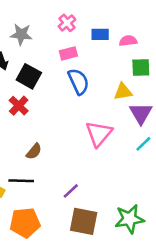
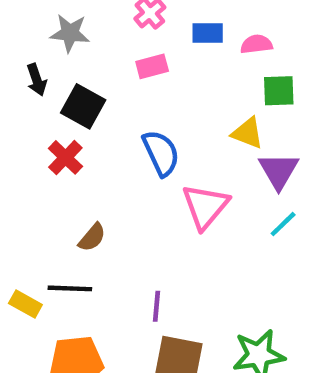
blue semicircle: (78, 81) -> (161, 153), moved
yellow triangle: (123, 92) -> (248, 133), turned 30
purple line: (71, 191) -> (156, 306), turned -42

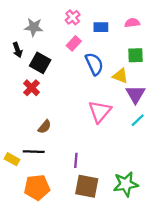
pink semicircle: (256, 44) -> (132, 23), moved
pink rectangle: (152, 66) -> (74, 43), turned -32
blue semicircle: (161, 153) -> (94, 64), moved

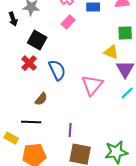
black arrow: (17, 50) -> (13, 19), moved
blue semicircle: (94, 64) -> (57, 70), moved
yellow rectangle: (12, 159) -> (11, 138), moved

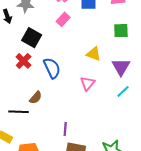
yellow triangle: (111, 52) -> (94, 54), moved
pink triangle: (92, 85) -> (87, 83), size x0.7
black line: (31, 122) -> (18, 112), moved

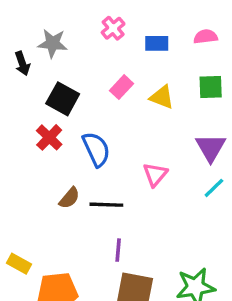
pink rectangle: (63, 19) -> (121, 87), moved
yellow triangle: (94, 54) -> (162, 97), moved
black line: (18, 112) -> (106, 205), moved

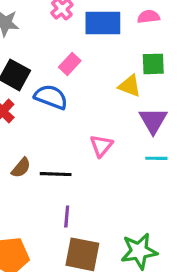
blue rectangle: (157, 43) -> (103, 23), size x1.6
yellow triangle: (162, 97) -> (130, 86), moved
blue semicircle: (96, 149) -> (51, 97), moved, turned -44
cyan line: (214, 188) -> (156, 158), turned 45

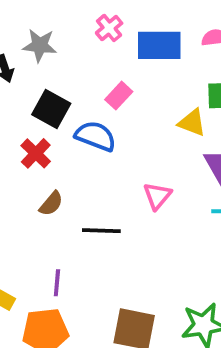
brown semicircle: (21, 168) -> (51, 204), moved
purple line: (67, 217) -> (57, 283), moved

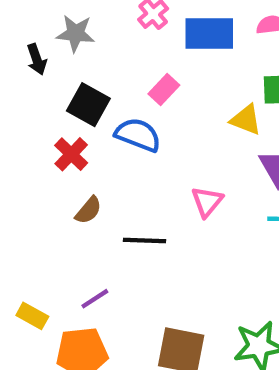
purple line: (57, 283) -> (95, 299), turned 52

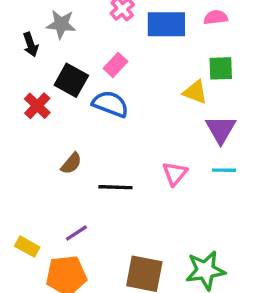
pink rectangle: (164, 90) -> (115, 65), moved
red cross: (71, 154) -> (37, 106), moved
pink triangle: (207, 202) -> (175, 174), moved

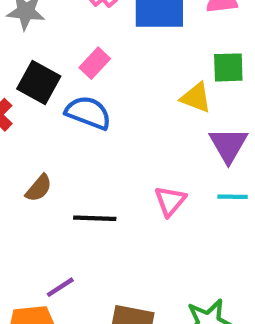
purple line: (76, 233) -> (60, 287), moved

